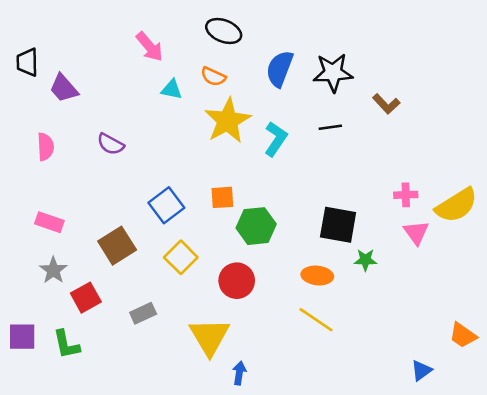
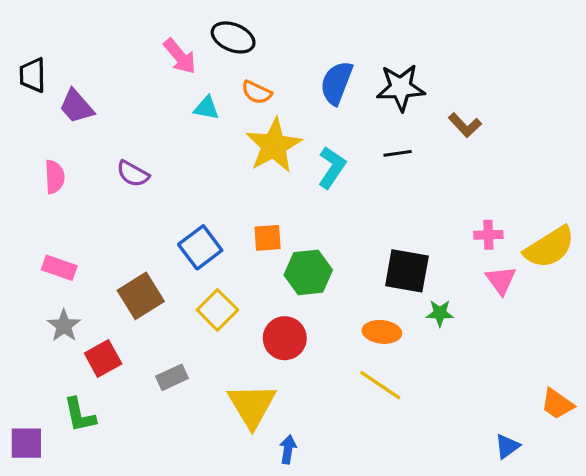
black ellipse: (224, 31) -> (233, 37), moved
purple square: (22, 337) -> (26, 443), moved

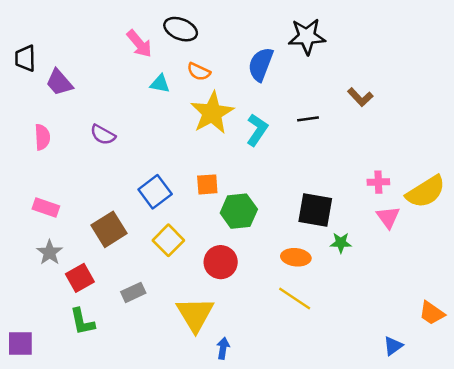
black star: (401, 88) -> (307, 36), moved
green L-shape: (80, 415) -> (82, 322), moved

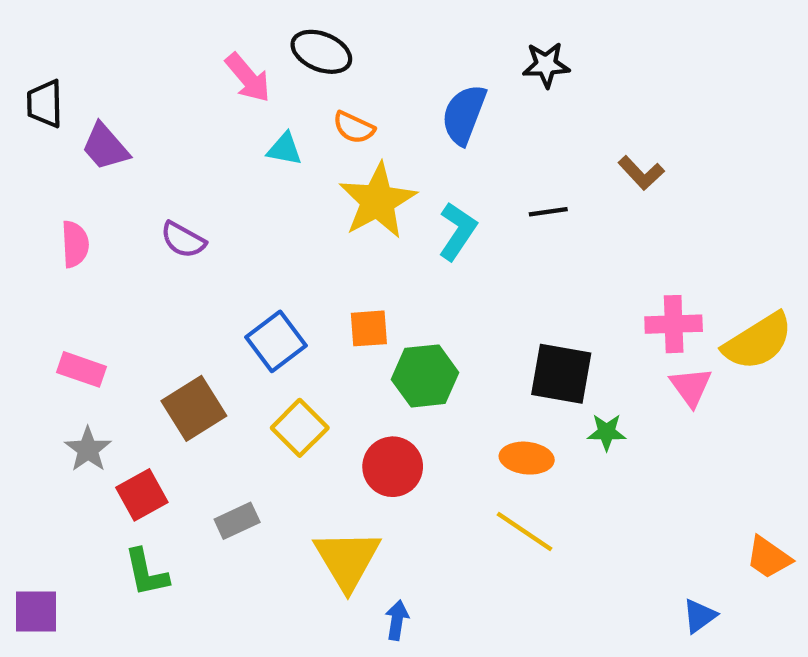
black star: (307, 36) -> (546, 65), size x0.7
pink cross: (378, 182) -> (674, 324), size x1.4

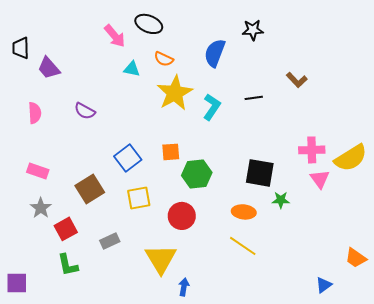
yellow square: (300, 428) -> (139, 198), turned 35

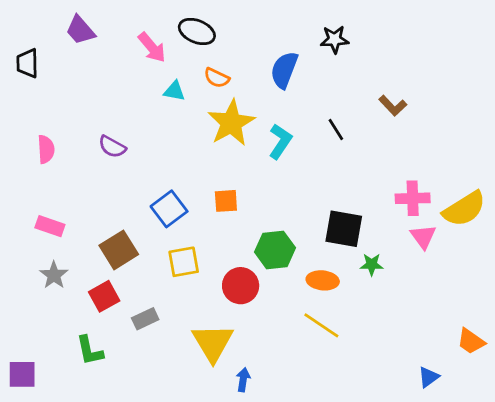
purple trapezoid: (49, 68) -> (80, 30), moved
black line: (254, 98) -> (336, 129), turned 66
green hexagon: (197, 174) -> (275, 250), moved
red square: (66, 229) -> (104, 296), moved

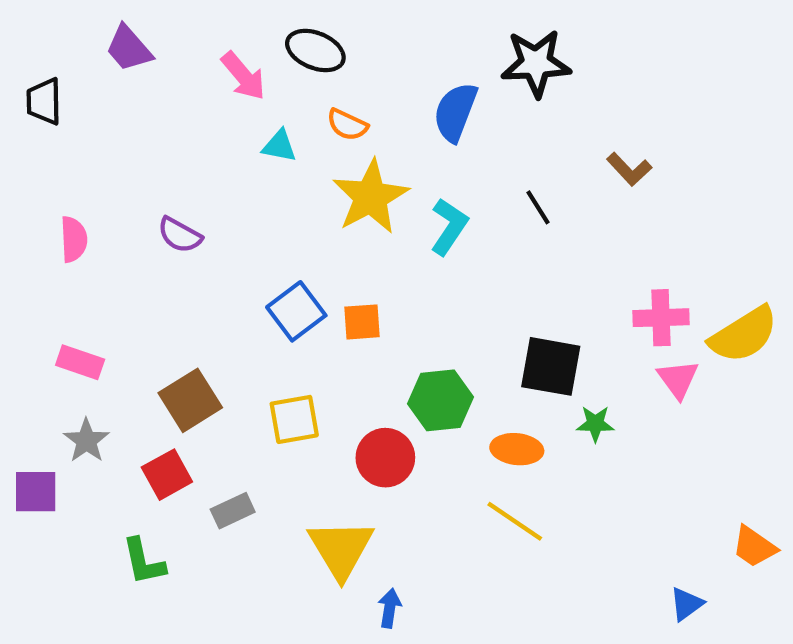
black star: (335, 39) -> (536, 63), size x1.5
blue square: (169, 209) -> (296, 311), moved
purple square: (22, 374) -> (36, 492), moved

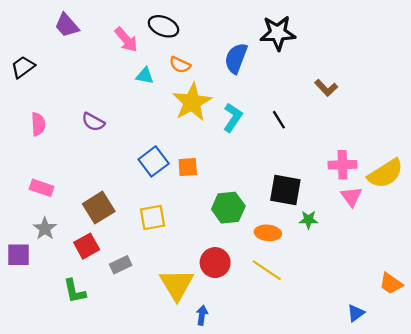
black trapezoid: (44, 101) -> (23, 67), moved, turned 55
black line: (538, 207) -> (279, 120), moved
red circle: (385, 458) -> (215, 263), moved

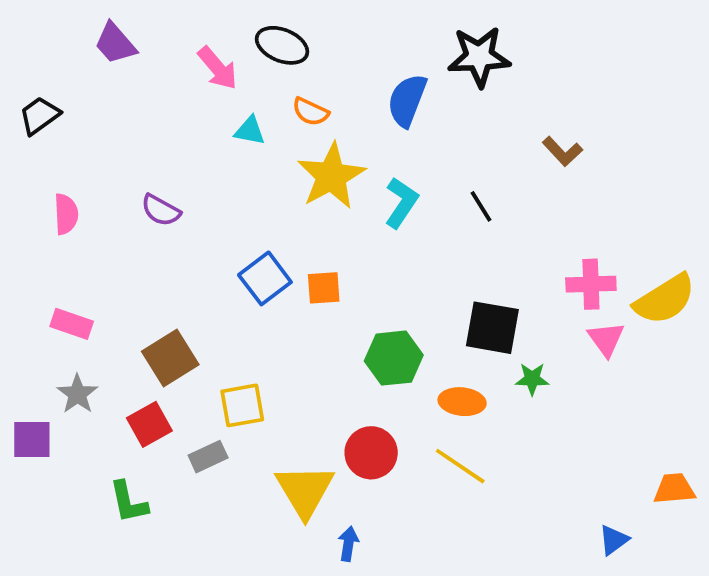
yellow square: (152, 217) -> (242, 405), moved
orange trapezoid: (391, 283) -> (674, 489), turned 140

